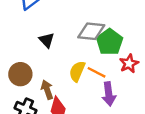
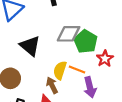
black triangle: (47, 40) -> (30, 46), size x1.5
brown arrow: (47, 90) -> (52, 85), moved

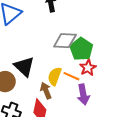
black triangle: (30, 46) -> (24, 67), moved
red star: (105, 59) -> (88, 68), moved

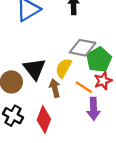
yellow semicircle: (55, 76) -> (63, 68), moved
brown arrow: (46, 91) -> (55, 88), moved

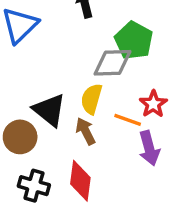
green pentagon: (99, 60) -> (134, 40), moved

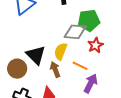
green pentagon: (134, 40) -> (89, 20), turned 30
red star: (153, 104) -> (95, 45), moved
purple arrow: (149, 148) -> (91, 83), turned -144

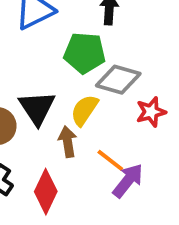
green pentagon: (89, 20) -> (85, 53), moved
orange line: (80, 66) -> (110, 160), moved

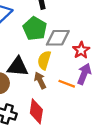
green pentagon: (85, 53) -> (35, 29), turned -30
black triangle: (37, 108) -> (18, 67), turned -35
purple arrow: (128, 181) -> (84, 74), moved

